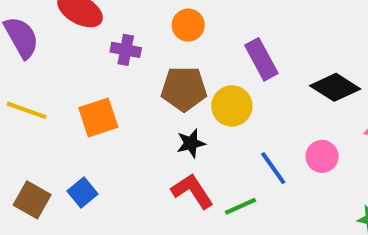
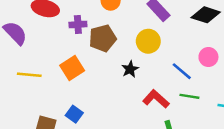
brown pentagon: (184, 89) -> (103, 38), moved
red L-shape: (192, 191) -> (156, 99), moved
green line: (241, 206) -> (189, 96), moved, turned 48

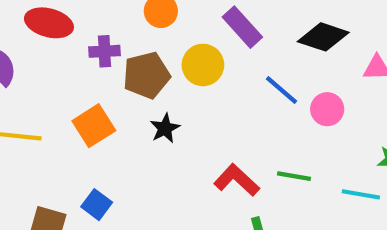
yellow circle: (148, 41) -> (203, 65), moved
black star: (130, 69) -> (165, 128), moved
blue line: (182, 71) -> (282, 90), moved

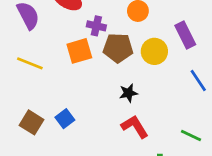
orange square: (94, 126) -> (79, 51), moved
black star: (165, 128) -> (128, 93), moved
red L-shape: (237, 180) -> (135, 127), moved

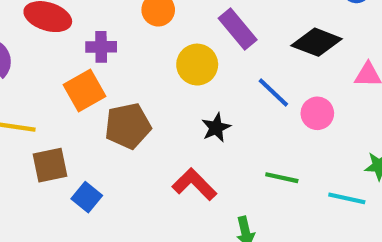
brown pentagon: (118, 48) -> (128, 126), moved
black star: (128, 93) -> (216, 128), moved
brown square: (32, 122) -> (50, 165), moved, turned -30

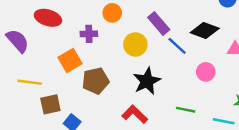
purple cross: (101, 47) -> (89, 34), moved
blue line: (273, 93) -> (177, 46), moved
black star: (216, 128) -> (147, 81), size x1.6

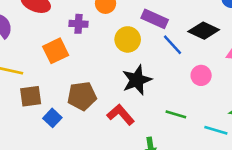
purple rectangle: (159, 23) -> (155, 19), turned -30
brown pentagon: (95, 81) -> (82, 96), moved

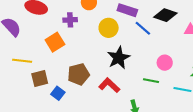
pink circle: (201, 75) -> (165, 63), moved

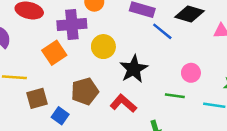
purple cross: (70, 20) -> (72, 24), size x1.6
yellow circle: (109, 28) -> (103, 47), moved

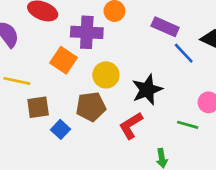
yellow circle: (103, 47) -> (106, 75), moved
orange square: (54, 53) -> (63, 60), turned -30
red L-shape: (123, 103) -> (131, 126), turned -80

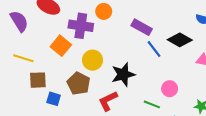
brown pentagon: (91, 107) -> (79, 83), turned 30
blue square: (61, 129) -> (54, 99), turned -32

